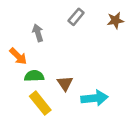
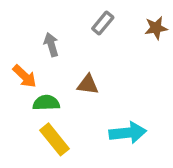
brown triangle: (65, 83) -> (88, 85), moved, turned -49

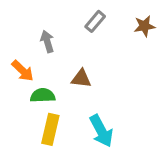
cyan arrow: (128, 133) -> (101, 131), moved, turned 68
yellow rectangle: (55, 139) -> (50, 129), turned 52

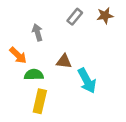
brown star: (144, 26) -> (105, 16), moved
cyan arrow: (101, 131) -> (87, 81), moved

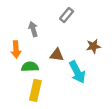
brown star: (105, 16) -> (93, 46), moved
orange arrow: (18, 55) -> (16, 49), turned 42

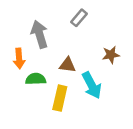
gray arrow: (33, 29) -> (39, 34), size x1.5
yellow rectangle: (35, 90) -> (60, 98), moved

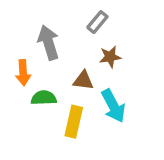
brown star: (111, 55) -> (110, 57), moved

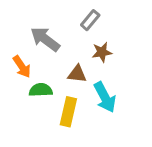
gray arrow: (48, 43) -> (45, 39), turned -36
orange arrow: (23, 73) -> (22, 67), turned -30

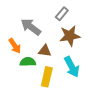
brown star: (102, 52) -> (70, 36), size x1.5
brown triangle: (77, 74) -> (45, 51), moved

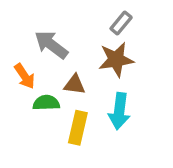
gray rectangle: (62, 14) -> (121, 23), moved
cyan arrow: (72, 67) -> (119, 111), turned 35

